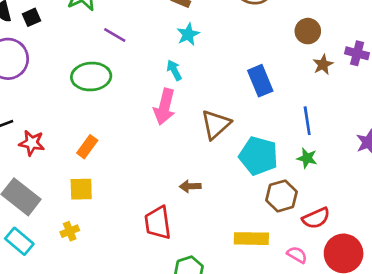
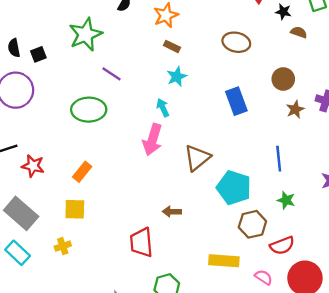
blue rectangle: (260, 81) -> (236, 101), moved
green star: (307, 158) -> (286, 200), moved

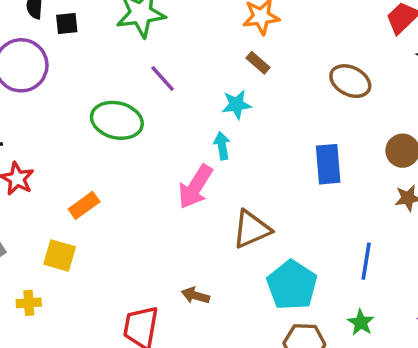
cyan star: (177, 77) -> (236, 105), moved

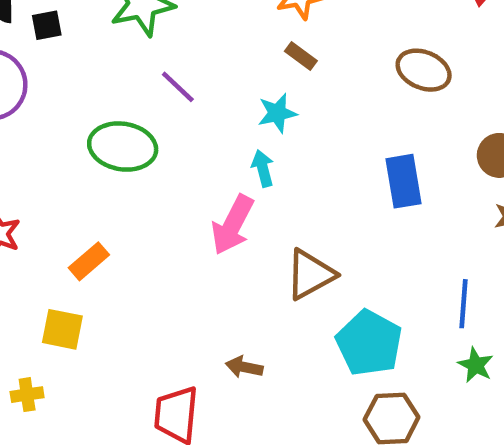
green star: (361, 322) -> (476, 365), moved

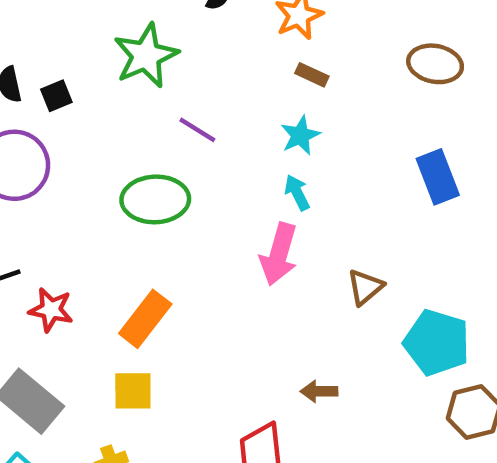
orange rectangle: (89, 261) -> (145, 319), size x1.4
brown triangle: (310, 274) -> (365, 287), size x0.7

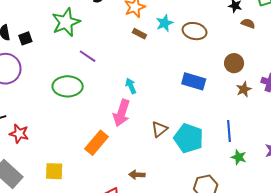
cyan star: (300, 135) -> (165, 23), moved
blue rectangle: (438, 177) -> (194, 81), turned -55
orange rectangle: (145, 319) -> (96, 143), moved
cyan pentagon: (437, 343) -> (189, 138), moved

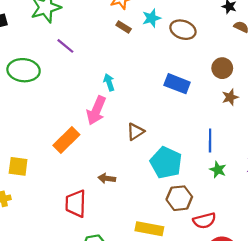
green ellipse: (68, 86) -> (24, 70), moved
cyan pentagon: (189, 138) -> (166, 163), moved

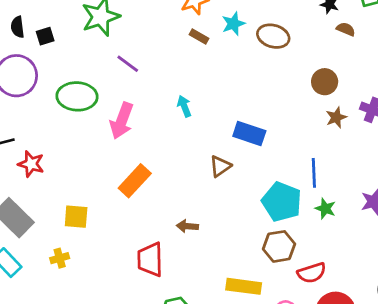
blue rectangle: (177, 84) -> (249, 133), moved
pink arrow: (96, 110) -> (122, 121), moved
cyan pentagon: (166, 163) -> (282, 202), moved

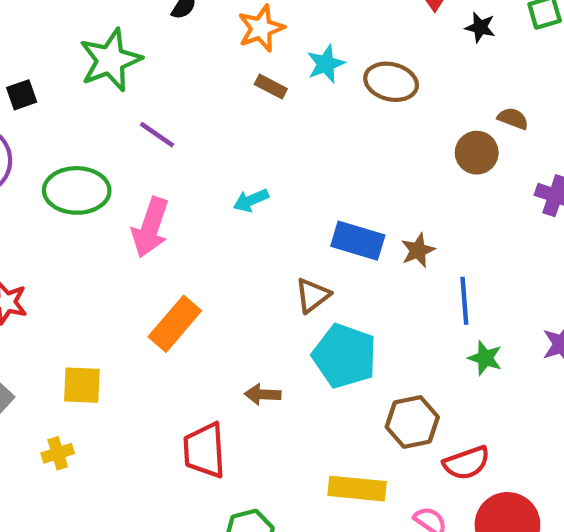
brown semicircle: (346, 29) -> (513, 119), moved
cyan arrow: (184, 106) -> (251, 200), turned -90
brown star: (336, 117) -> (418, 250), moved
cyan pentagon: (282, 202) -> (345, 356), moved

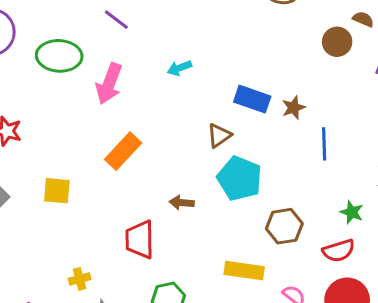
green star: (485, 358) -> (352, 212), moved
yellow cross: (58, 453) -> (80, 279), moved
red semicircle: (467, 463) -> (339, 251), moved

